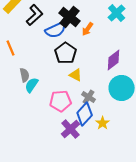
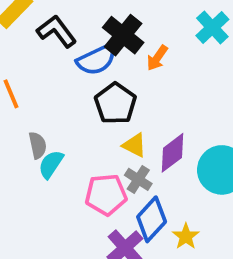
black L-shape: (35, 15) -> (57, 31), turned -85
purple diamond: (114, 60) -> (172, 153), moved
gray cross: (89, 97) -> (138, 179), moved

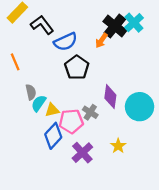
black cross: (123, 35) -> (115, 26), moved
yellow triangle: (134, 145) -> (52, 110), moved, turned -40
purple diamond: (172, 153) -> (110, 97), turned -45
blue diamond: (152, 219) -> (53, 136), moved

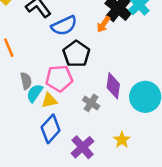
pink pentagon: (71, 121) -> (59, 78), moved

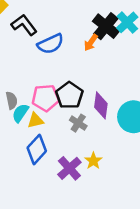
black pentagon: (76, 54) -> (69, 95), moved
yellow star: (122, 140) -> (93, 161), moved

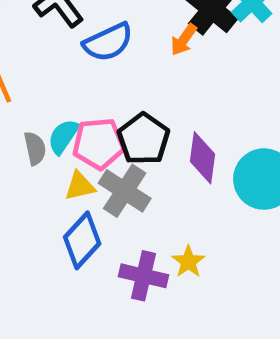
cyan semicircle: (20, 113) -> (63, 137), moved
gray cross: (78, 123) -> (125, 191), moved, size x1.5
purple cross: (69, 168) -> (144, 276), turned -35

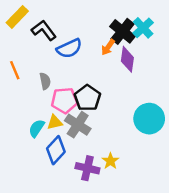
cyan semicircle: (63, 137) -> (37, 128), moved
gray semicircle: (35, 148) -> (45, 81), moved
purple diamond: (203, 158) -> (127, 59), moved

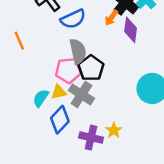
gray semicircle: (45, 81) -> (78, 51), moved, size x1.5

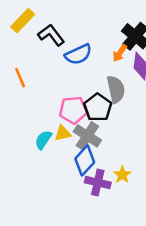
gray semicircle: (78, 51) -> (116, 89), moved
blue diamond: (60, 120) -> (85, 160), moved

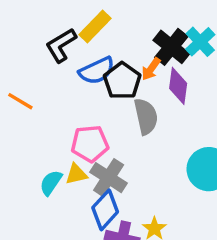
yellow rectangle: (23, 21) -> (95, 27), moved
black L-shape: (51, 35) -> (61, 45), turned -84
orange line: (20, 78) -> (20, 101), turned -36
black pentagon: (98, 107) -> (122, 81), moved

